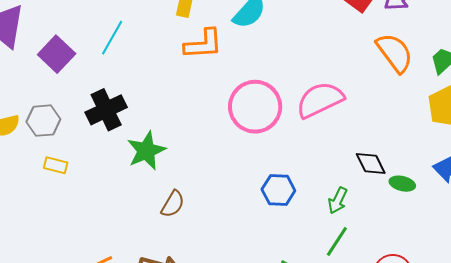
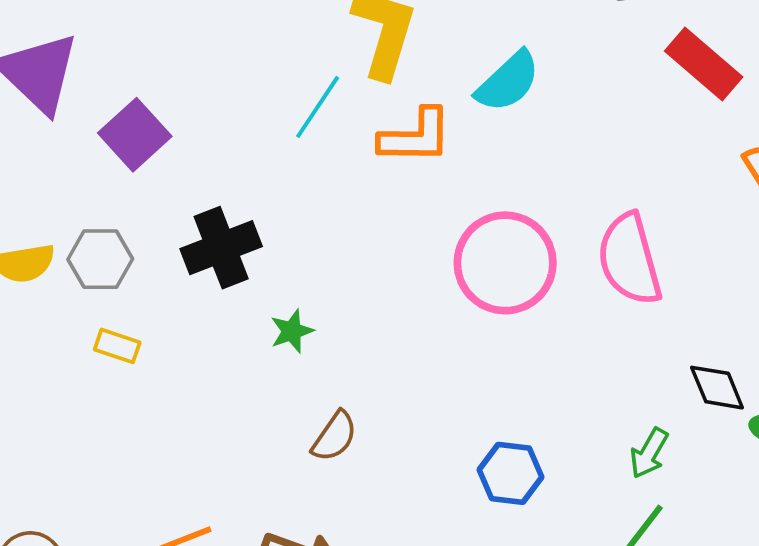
cyan line: (112, 38) -> (318, 107), moved
pink semicircle: (320, 100) -> (629, 259), turned -84
green star: (146, 151) -> (292, 331), size x0.6
blue hexagon: (278, 190) -> (510, 473), moved

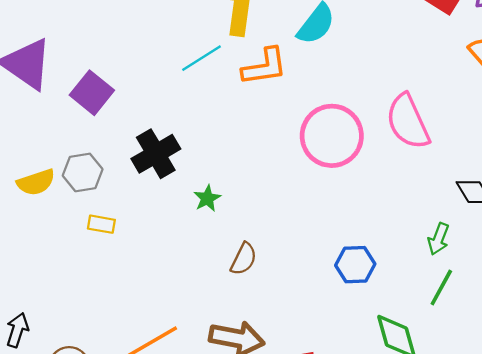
cyan line: (318, 107) -> (202, 58), turned 33

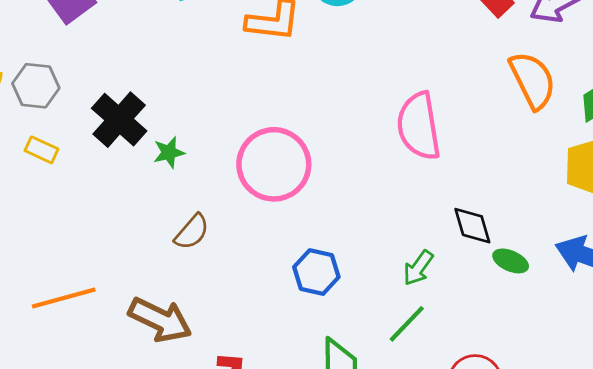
pink circle: (332, 136) -> (274, 164), moved
black cross: (156, 154) -> (119, 120), moved, turned -33

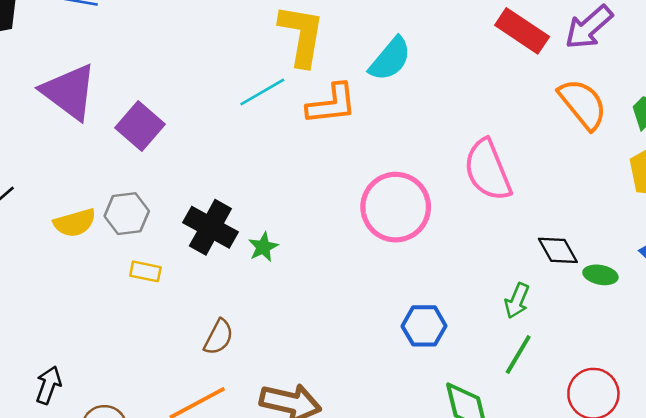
pink circle: (274, 164) -> (396, 207), moved
brown semicircle: (192, 232) -> (219, 337), moved

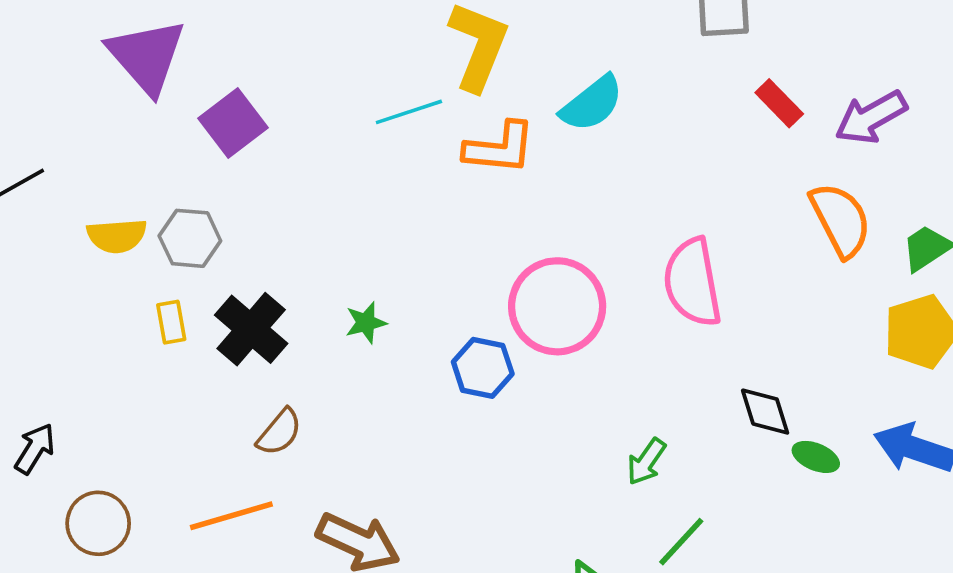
red rectangle: (522, 31) -> (779, 103), size x0.7
black cross: (210, 227) -> (251, 329), moved
yellow rectangle: (145, 271) -> (171, 322), moved, turned 56
green arrow: (517, 301) -> (646, 462), moved
blue hexagon: (424, 326) -> (483, 368), moved

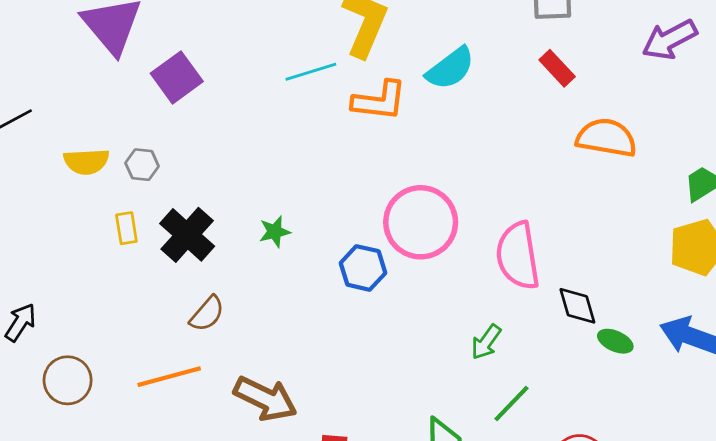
red rectangle: (779, 103) -> (557, 68), moved
purple arrow: (871, 117) -> (670, 40), moved
orange semicircle: (841, 220) -> (606, 138), moved, turned -54
gray hexagon: (190, 238) -> (142, 165), size x0.7
pink semicircle: (693, 282) -> (518, 256), moved

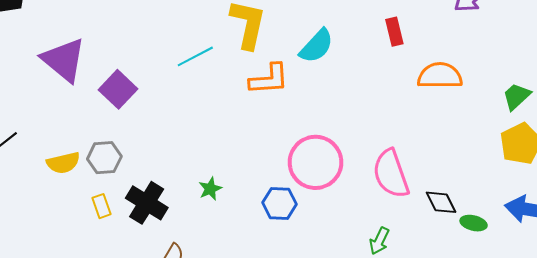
red rectangle: (557, 68) -> (394, 32), turned 40
cyan line: (311, 72) -> (195, 56), moved
gray hexagon: (142, 165) -> (104, 158), size x1.4

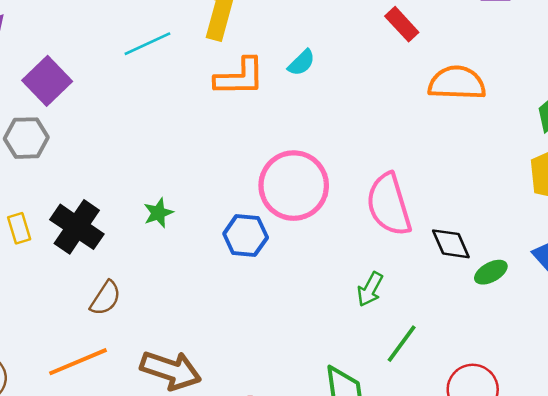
red rectangle: (394, 32) -> (402, 24), turned -32
cyan semicircle: (317, 46) -> (301, 63), moved, size x0.6
gray hexagon: (104, 158) -> (26, 138), moved
green ellipse: (474, 223) -> (491, 272), turned -45

